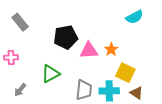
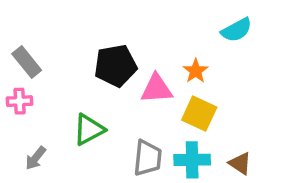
gray rectangle: (20, 22) -> (27, 62), moved
orange star: (111, 49) -> (196, 71), moved
yellow square: (125, 73) -> (199, 114), moved

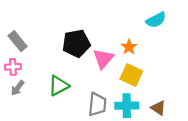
pink triangle: (156, 89) -> (103, 59), turned -45
gray arrow: (36, 158) -> (18, 88), moved

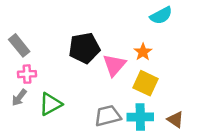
cyan semicircle: (156, 20) -> (161, 15), moved
pink cross: (13, 67) -> (27, 74), moved
green triangle: (59, 86) -> (50, 104), moved
gray trapezoid: (97, 104) -> (108, 116), turned -110

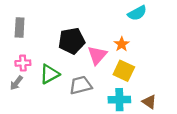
gray rectangle: (19, 45) -> (20, 28), moved, turned 42
green triangle: (50, 104) -> (50, 74), moved
gray trapezoid: (108, 116) -> (81, 85), moved

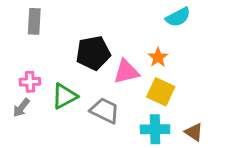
gray rectangle: (20, 28) -> (34, 21), moved
pink triangle: (97, 55) -> (126, 72), turned 35
gray trapezoid: (81, 85) -> (105, 111), turned 40

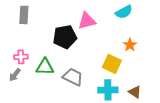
orange star: (158, 57) -> (130, 45), moved
pink triangle: (126, 72) -> (87, 21), moved
green triangle: (64, 96) -> (45, 67), turned 30

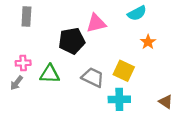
orange star: (130, 45) -> (148, 42), moved
gray trapezoid: (73, 77) -> (93, 77), moved
brown triangle: (135, 92) -> (166, 102), moved

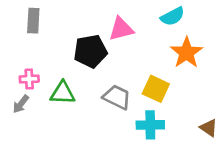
orange star: (148, 42) -> (186, 53), size x1.6

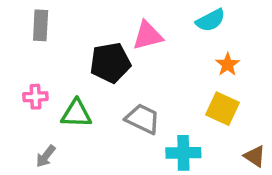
orange star: (186, 53) -> (228, 64), size x0.6
yellow square: (156, 89) -> (222, 109), moved
gray arrow: (21, 104) -> (46, 156), moved

